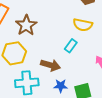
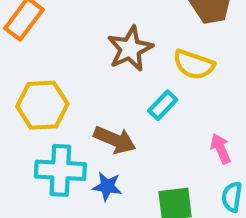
brown star: (26, 25) -> (130, 49), moved
blue star: (61, 86) -> (107, 186), moved

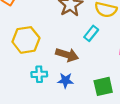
cyan cross: (60, 170) -> (39, 74), size x0.6

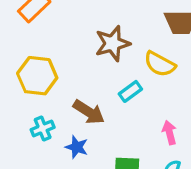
cyan cross: (39, 74) -> (43, 128), turned -35

